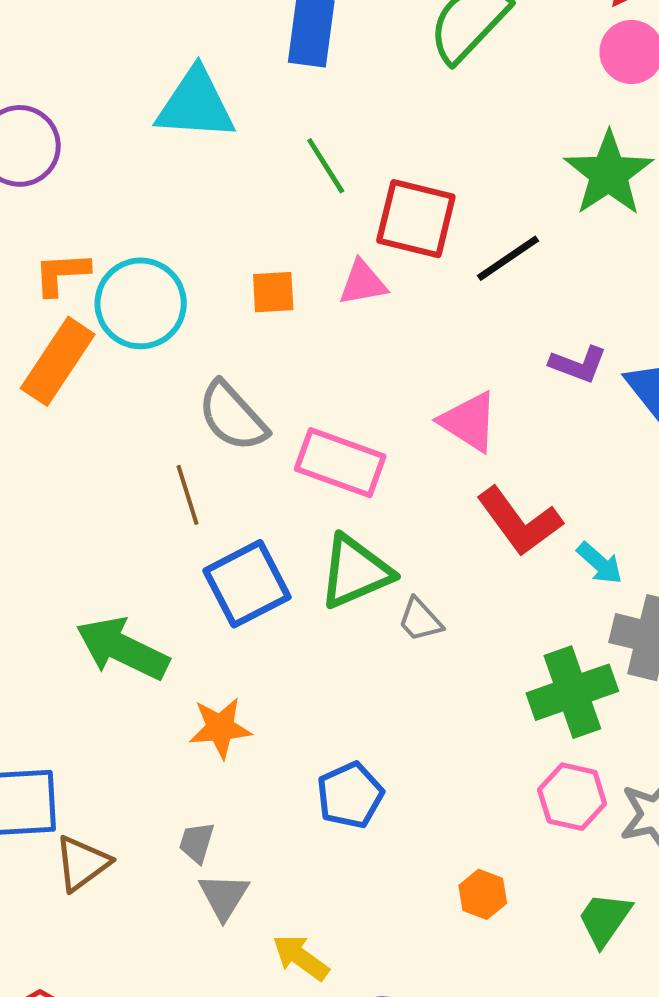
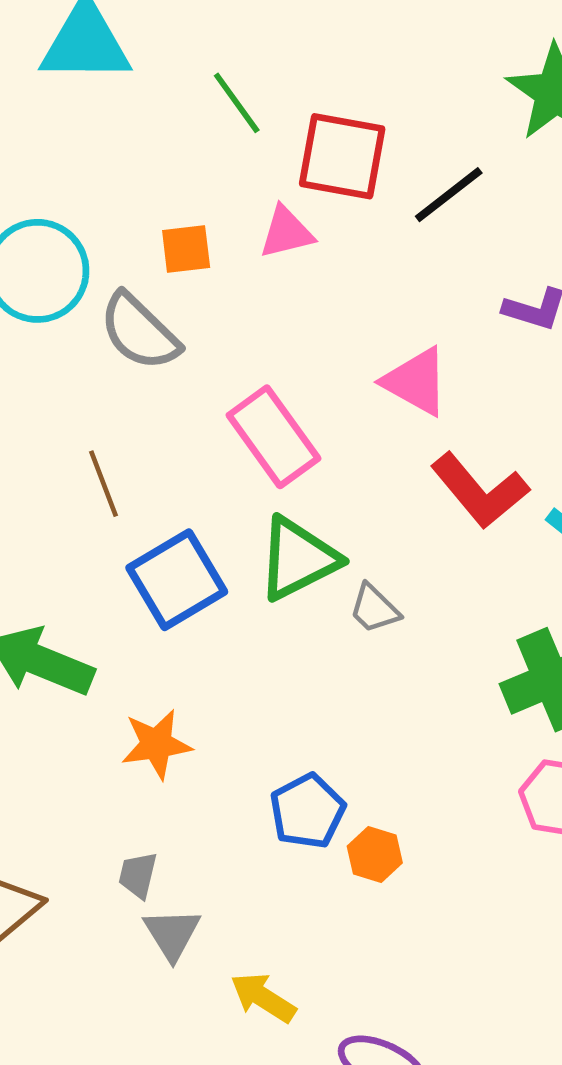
gray semicircle: (232, 416) -> (139, 332), moved
pink rectangle: (340, 463) -> (273, 437), turned 38
orange hexagon: (483, 894) -> (375, 854), moved

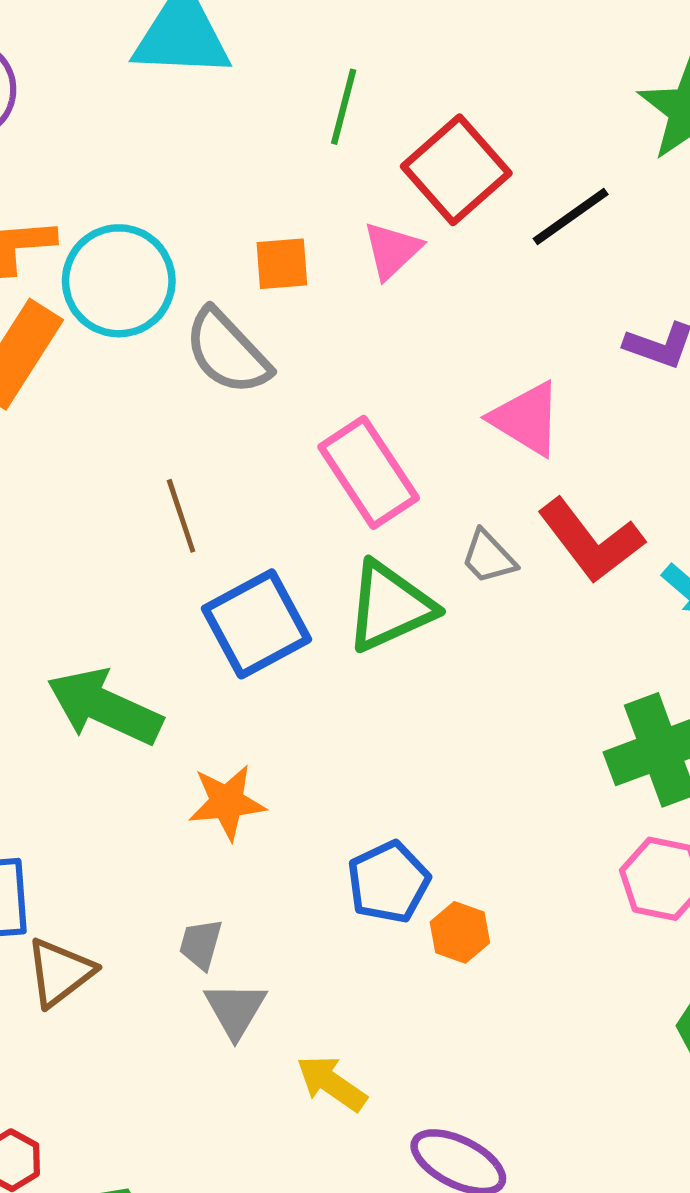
green line: (237, 103) -> (344, 107), turned 48
red square: (342, 156) -> (456, 170), turned 36
pink triangle: (286, 232) -> (392, 250), turned -32
gray trapezoid: (374, 609) -> (488, 557), moved

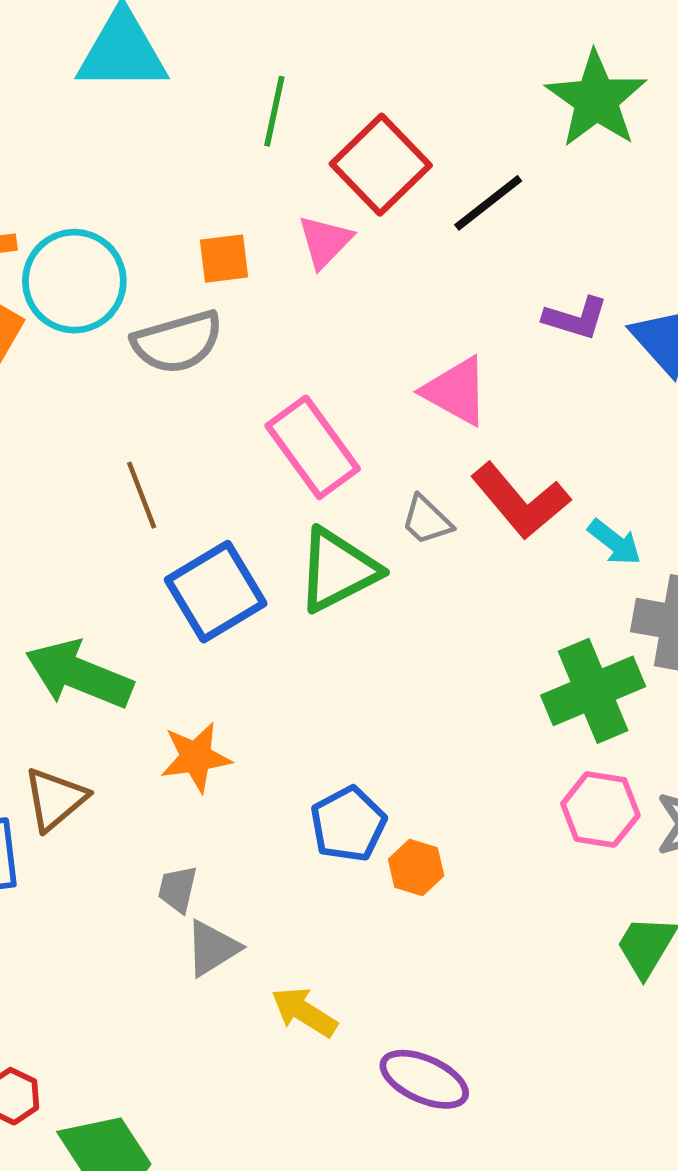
gray semicircle: (227, 352) -> (177, 342), turned -60
brown triangle: (60, 972) -> (55, 799), moved
gray triangle: (235, 1010) -> (212, 948), turned 30

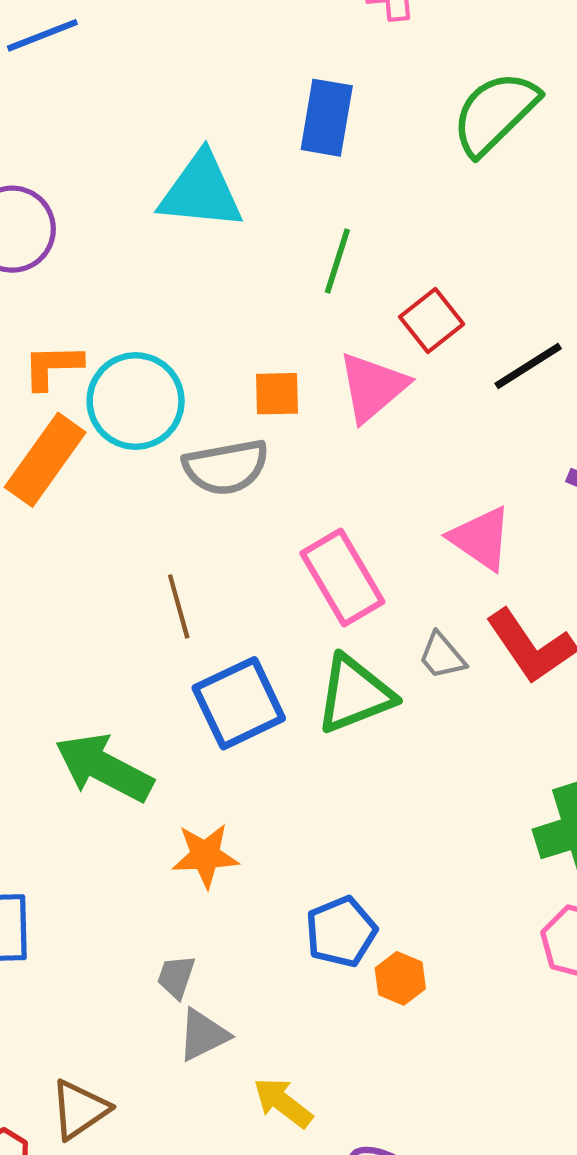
red square: (381, 165) -> (432, 320), size x0.7
pink triangle: (325, 241) -> (373, 387), size x1.4
brown triangle: (55, 799) -> (80, 1109), moved

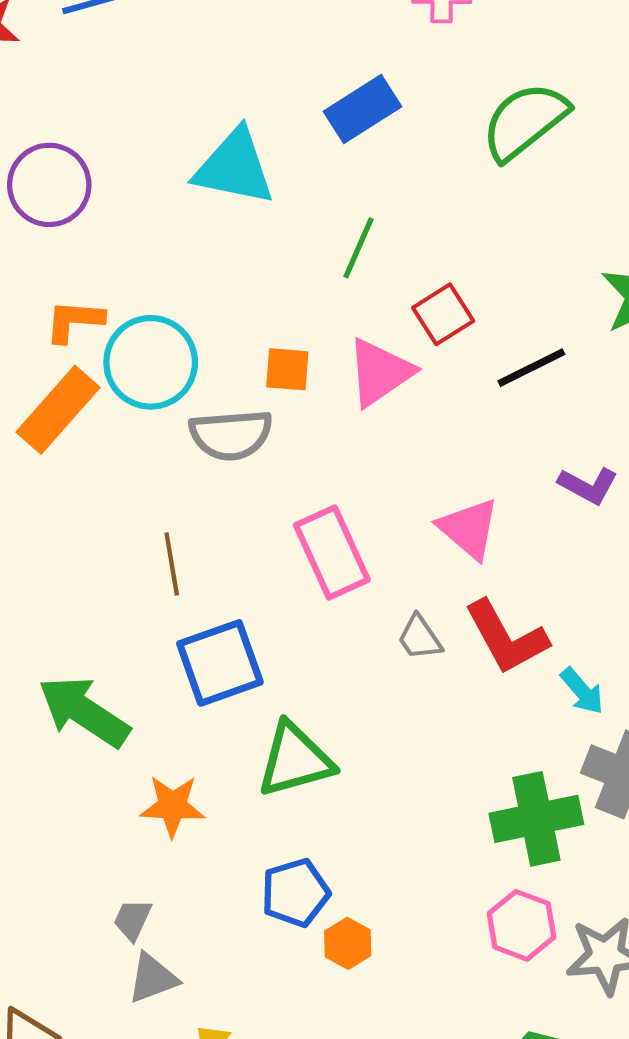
blue rectangle: (327, 118) -> (363, 109), turned 42
green triangle: (355, 694) -> (295, 760), moved

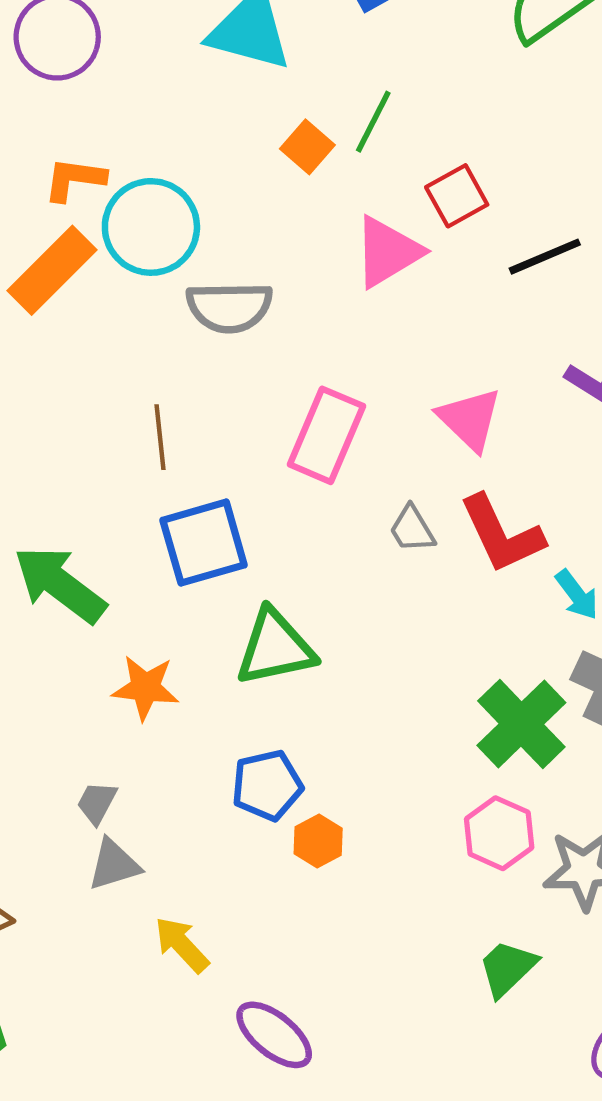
orange square: (287, 369) -> (307, 147), moved, turned 33
pink rectangle: (332, 552) -> (326, 435), turned 44
green cross: (536, 819) -> (521, 724), turned -36

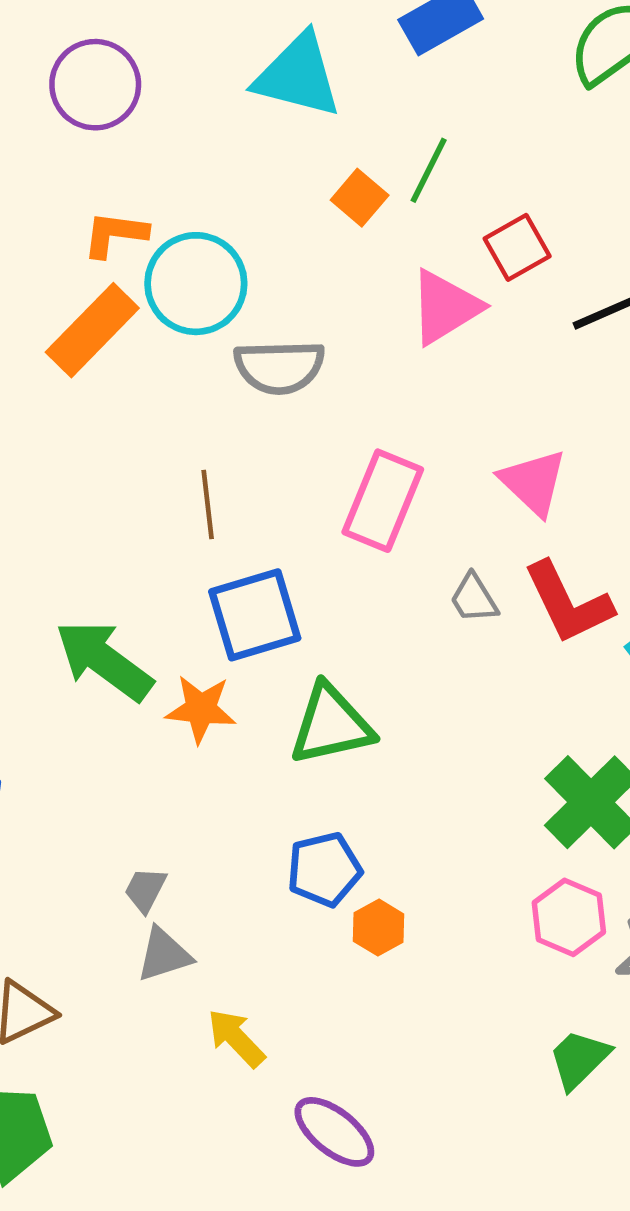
orange star: (145, 688) -> (201, 709), moved

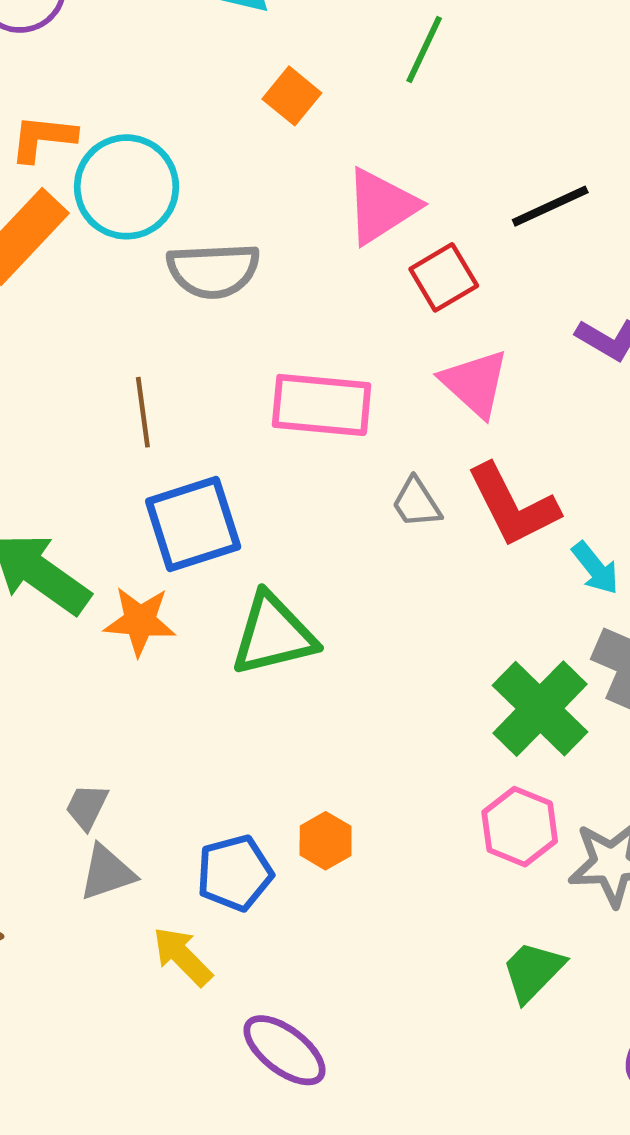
green line: (429, 170) -> (424, 50), moved
red square: (517, 247) -> (444, 277), moved
pink rectangle: (383, 501) -> (322, 405), turned 74
blue pentagon: (324, 869) -> (235, 873), moved

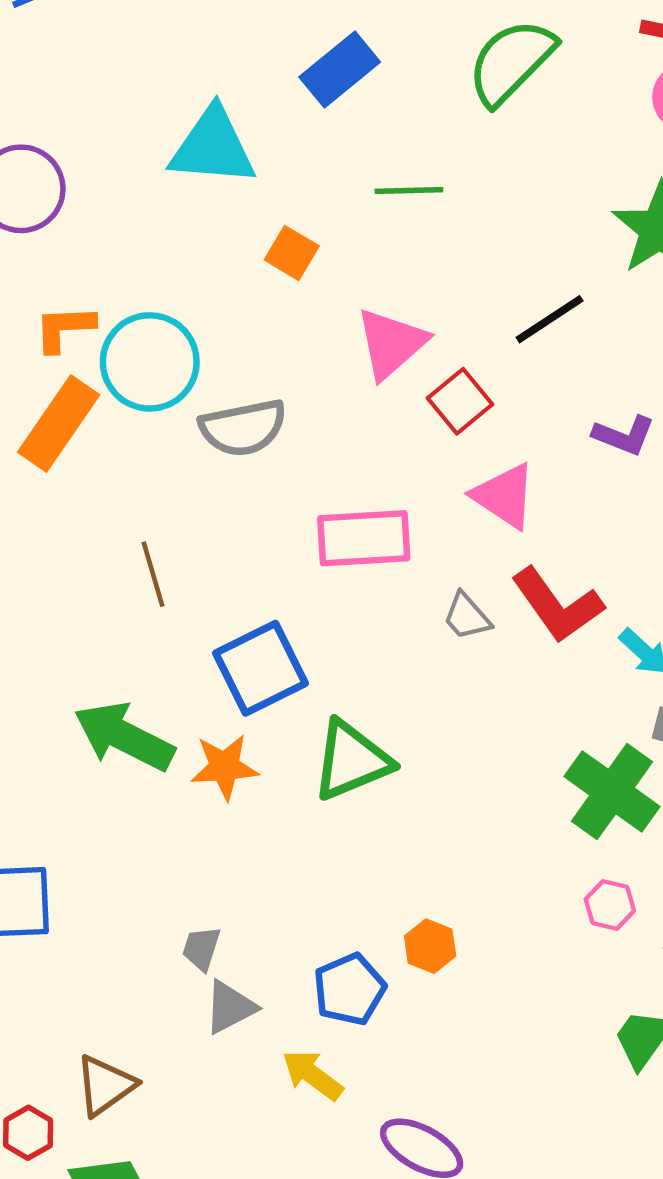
green line: (424, 50) -> (409, 191), turned 72
brown line: (143, 412) -> (153, 574), moved
pink hexagon: (520, 827) -> (610, 905), size x0.7

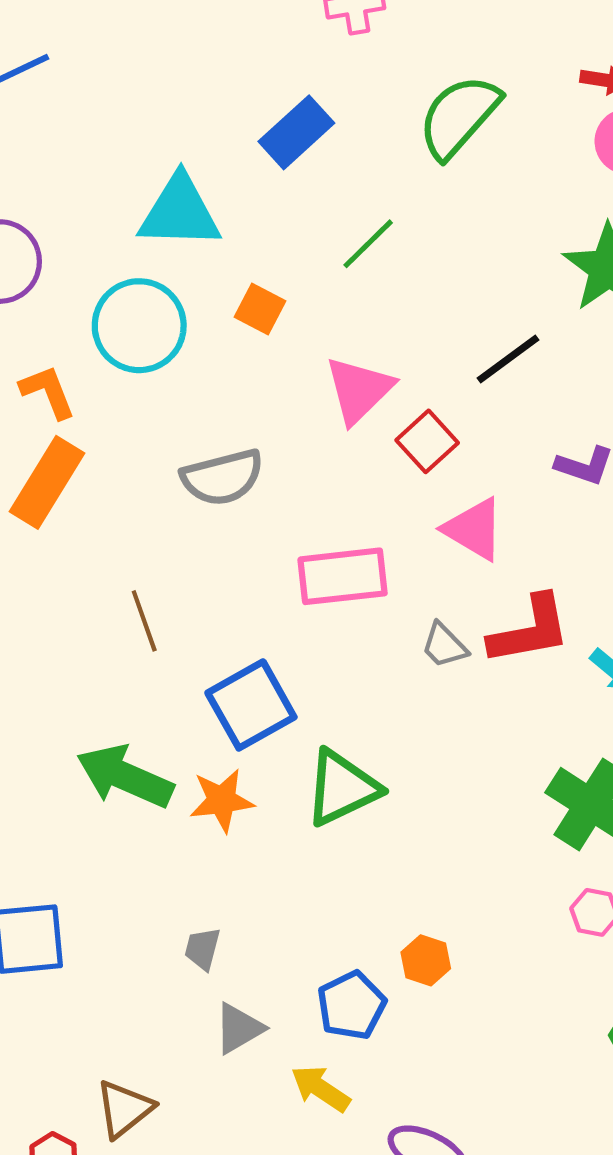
green line: (409, 191) -> (368, 244), turned -40
orange L-shape: (64, 328) -> (48, 392), turned 74
cyan circle: (150, 362) -> (139, 326), moved
red L-shape: (557, 605) -> (530, 630), turned -62
gray trapezoid: (201, 948) -> (202, 949), moved

